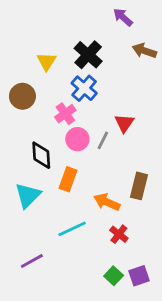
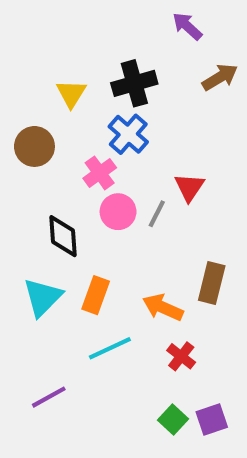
brown arrow: (144, 51) -> (220, 77), turned 130
black cross: (88, 55) -> (134, 83), turned 32
orange rectangle: (68, 179) -> (96, 295), moved

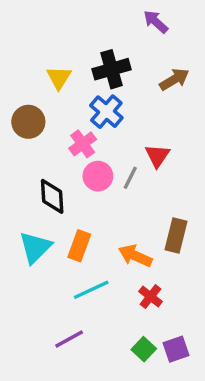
brown arrow: (220, 77) -> (174, 79), moved
purple line: (49, 397) -> (69, 339), moved

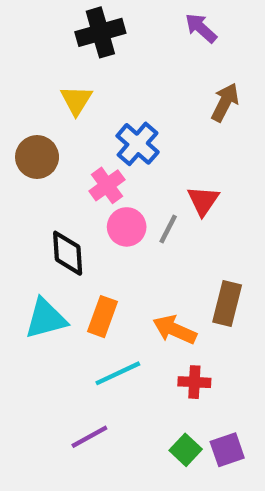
black cross: (112, 69) -> (100, 32), moved
brown arrow: (174, 79) -> (225, 102), turned -32
cyan triangle: (35, 247) -> (46, 319), turned 30
red cross: (151, 297) -> (194, 382), turned -35

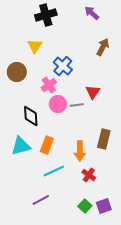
gray line: (168, 229) -> (77, 105), turned 56
orange arrow: (175, 330) -> (80, 151), turned -114
red cross: (194, 382) -> (89, 175), turned 32

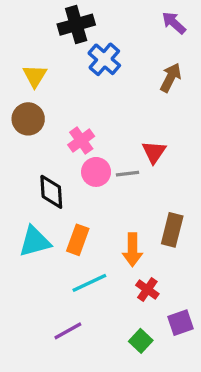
purple arrow: (92, 13) -> (174, 23), moved
yellow triangle: (35, 46) -> (35, 76), moved
blue cross: (63, 66) -> (104, 59), moved
purple square: (104, 206) -> (180, 323), moved

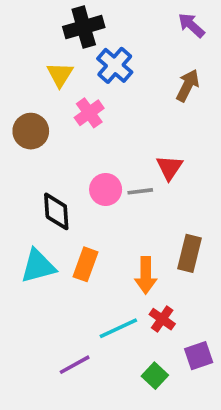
yellow triangle: (35, 76) -> (60, 75), moved
pink cross: (81, 140) -> (89, 113), moved
cyan line: (89, 283) -> (118, 328), moved

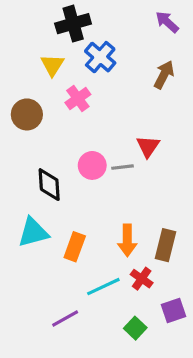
brown rectangle: (190, 253) -> (166, 245), moved
orange rectangle: (86, 264) -> (75, 247), moved

